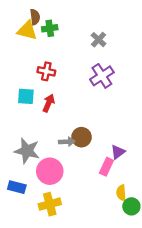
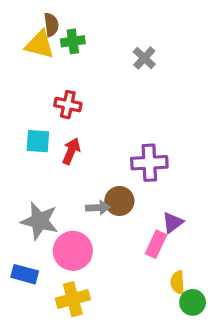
purple cross: (102, 76) -> (149, 163), moved, turned 30

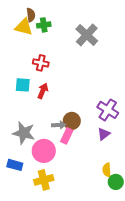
gray cross: (144, 58) -> (87, 35), size x1.6
purple cross: (149, 163) -> (108, 110), moved, turned 35
pink rectangle: (156, 244) -> (67, 136), moved

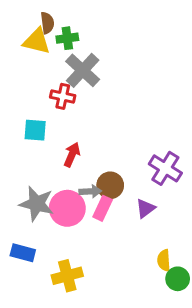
gray cross: (87, 35) -> (83, 70), moved
red arrow: (43, 91) -> (72, 155), moved
purple triangle: (104, 134) -> (145, 208), moved
pink circle: (44, 151) -> (67, 208), moved

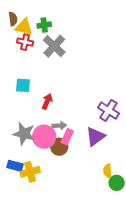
brown semicircle: (47, 23) -> (13, 19), moved
red cross: (63, 96) -> (25, 42), moved
brown circle: (110, 185) -> (59, 147), moved
purple triangle: (145, 208) -> (95, 137), size x1.5
yellow cross: (67, 276) -> (30, 172), moved

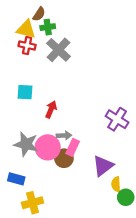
brown semicircle: (13, 19) -> (39, 14), moved, turned 40
purple triangle: (95, 137) -> (103, 166), moved
yellow cross: (30, 172) -> (33, 203), moved

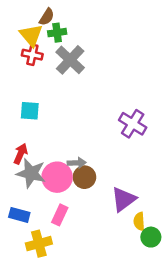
yellow triangle: (26, 29) -> (31, 35), turned 36
red arrow: (51, 109) -> (21, 154), moved
purple cross: (117, 119) -> (133, 124), moved
pink rectangle: (73, 147) -> (60, 215), moved
brown circle: (64, 158) -> (84, 177), moved

